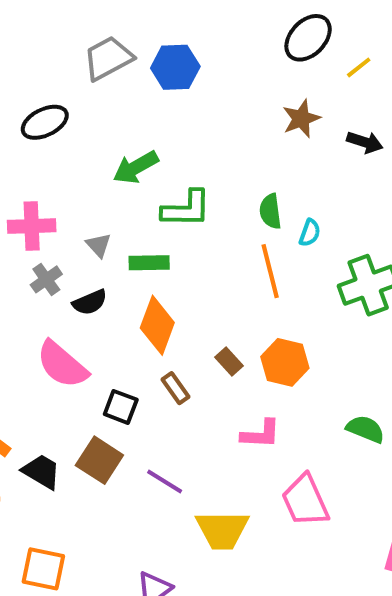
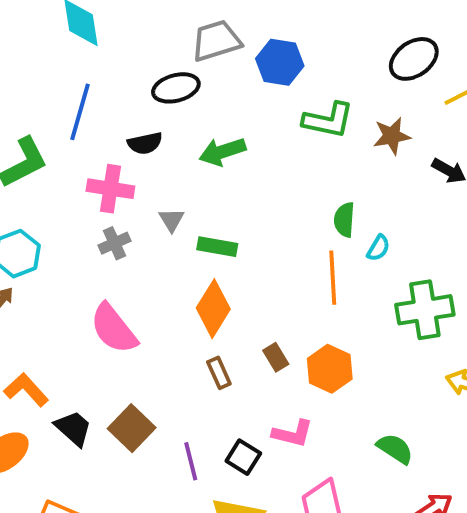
black ellipse: (45, 122) -> (176, 88), moved
green L-shape: (186, 209) -> (328, 120), moved
black semicircle: (90, 302) -> (145, 143), moved
black square: (121, 407) -> (243, 457), moved
purple line: (165, 481) -> (191, 461), turned 33

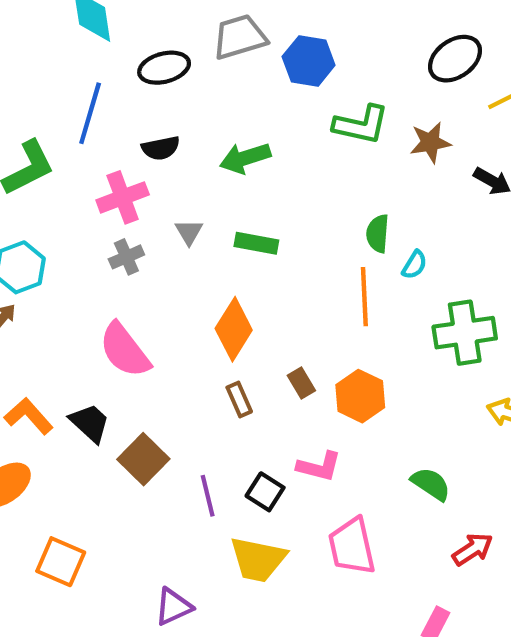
black ellipse: (176, 88) -> (164, 68), moved
pink cross: (110, 189) -> (123, 197), turned -30
green rectangle: (217, 247) -> (256, 243), moved
black trapezoid: (73, 428) -> (90, 423), moved

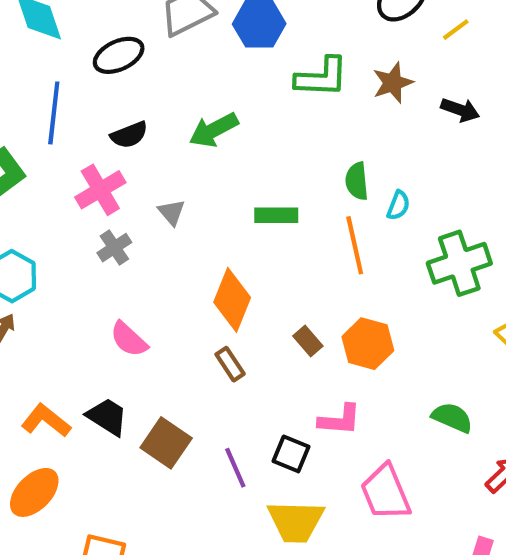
green rectangle: (256, 243) -> (276, 215), moved
pink semicircle: (125, 350) -> (129, 339), size x0.7
brown rectangle: (239, 400) -> (230, 364), moved

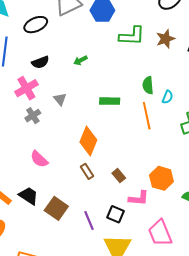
green arrow: (214, 130) -> (80, 60), size x0.6
brown rectangle: (308, 341) -> (119, 176), moved
orange hexagon: (368, 344) -> (161, 178), moved

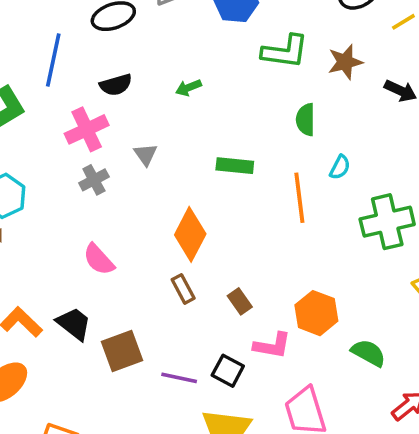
green semicircle: (148, 85) -> (306, 120), moved
brown square: (56, 208) -> (122, 351), turned 30
purple line: (89, 220) -> (179, 378), turned -60

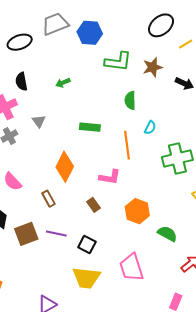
black semicircle: (116, 85) -> (21, 82), turned 96
brown rectangle: (183, 289) -> (49, 199), moved
pink L-shape: (272, 346) -> (110, 177), moved
purple line: (179, 378) -> (56, 233), moved

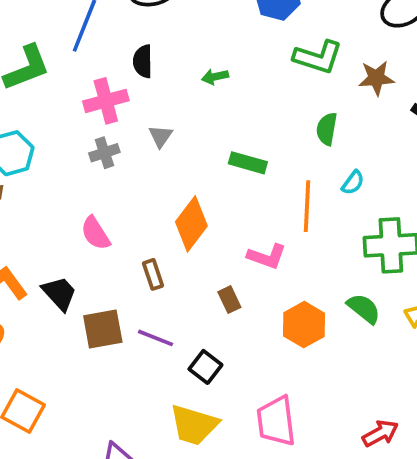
green semicircle: (167, 234) -> (364, 308), moved

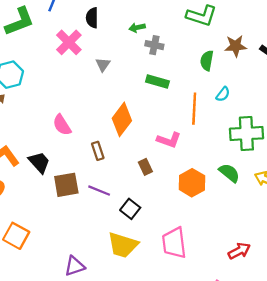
brown star: (376, 78) -> (236, 46), moved
pink cross: (106, 101) -> (69, 42), turned -30
gray cross: (104, 153) -> (154, 45), moved, turned 30

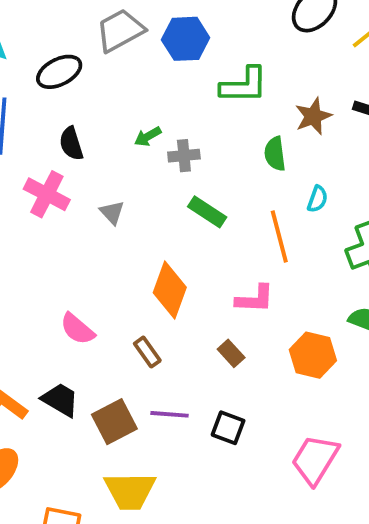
green rectangle: (157, 81) -> (207, 212), turned 35
pink trapezoid: (174, 243) -> (315, 460), turned 56
yellow trapezoid: (123, 245) -> (130, 491), moved

